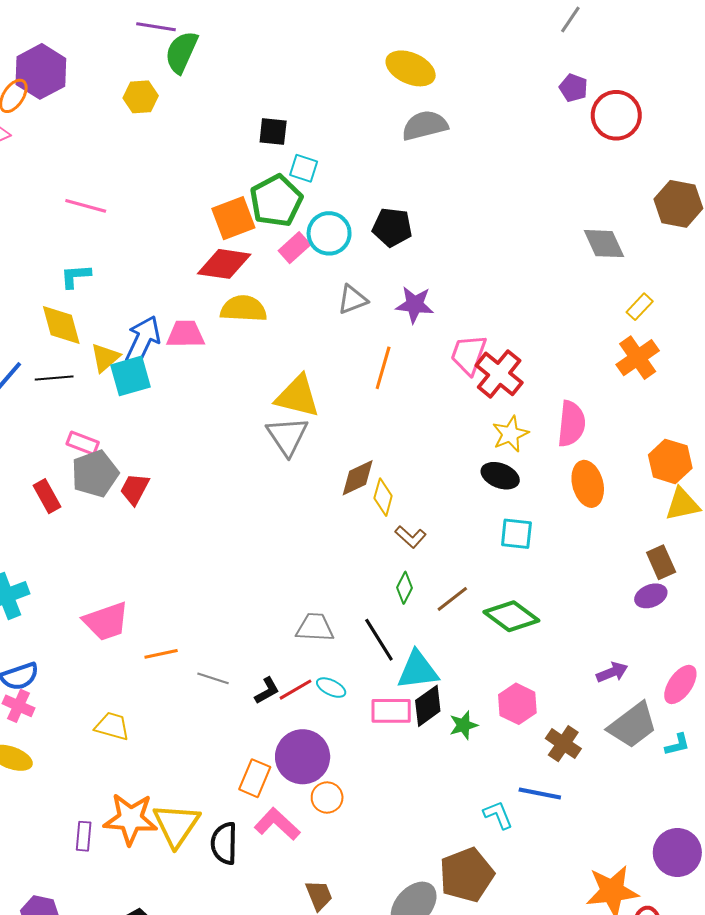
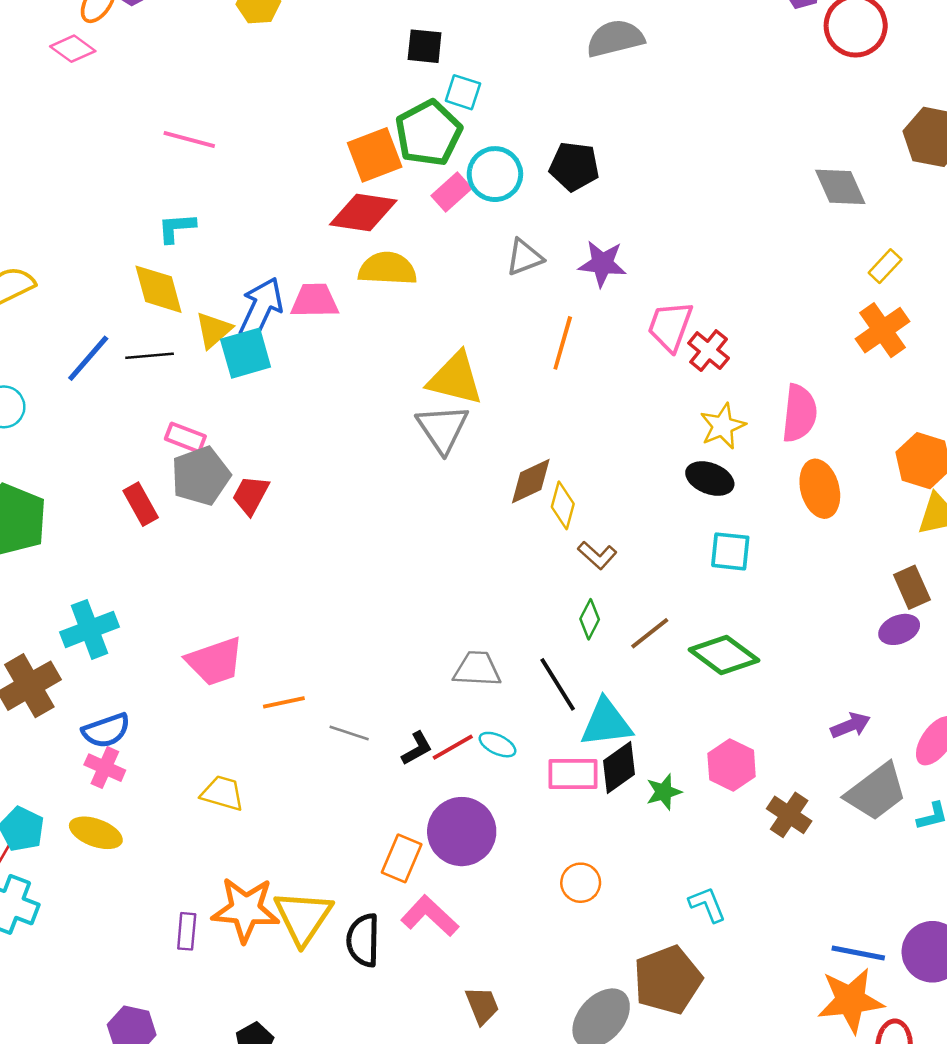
red cross: (499, 374) -> (709, 351), size x0.7
blue line: (540, 793) -> (858, 953), moved
orange circle: (327, 798) -> (581, 883), moved

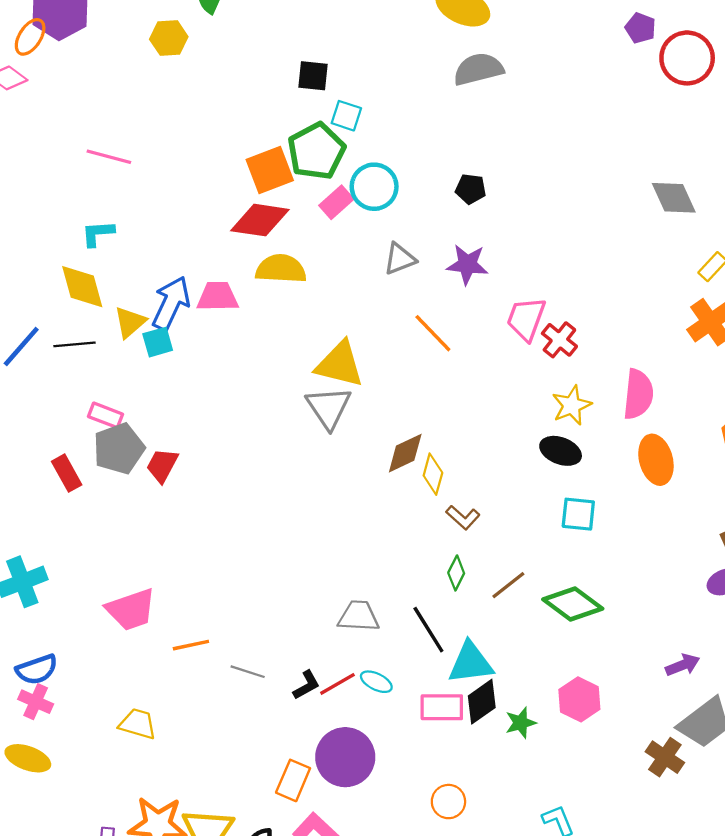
black pentagon: (574, 166) -> (471, 189), moved, size x0.7
orange line: (563, 343) -> (433, 333), turned -60
cyan square: (246, 353) -> (158, 342), size x0.7
brown cross: (789, 815) -> (665, 757), moved

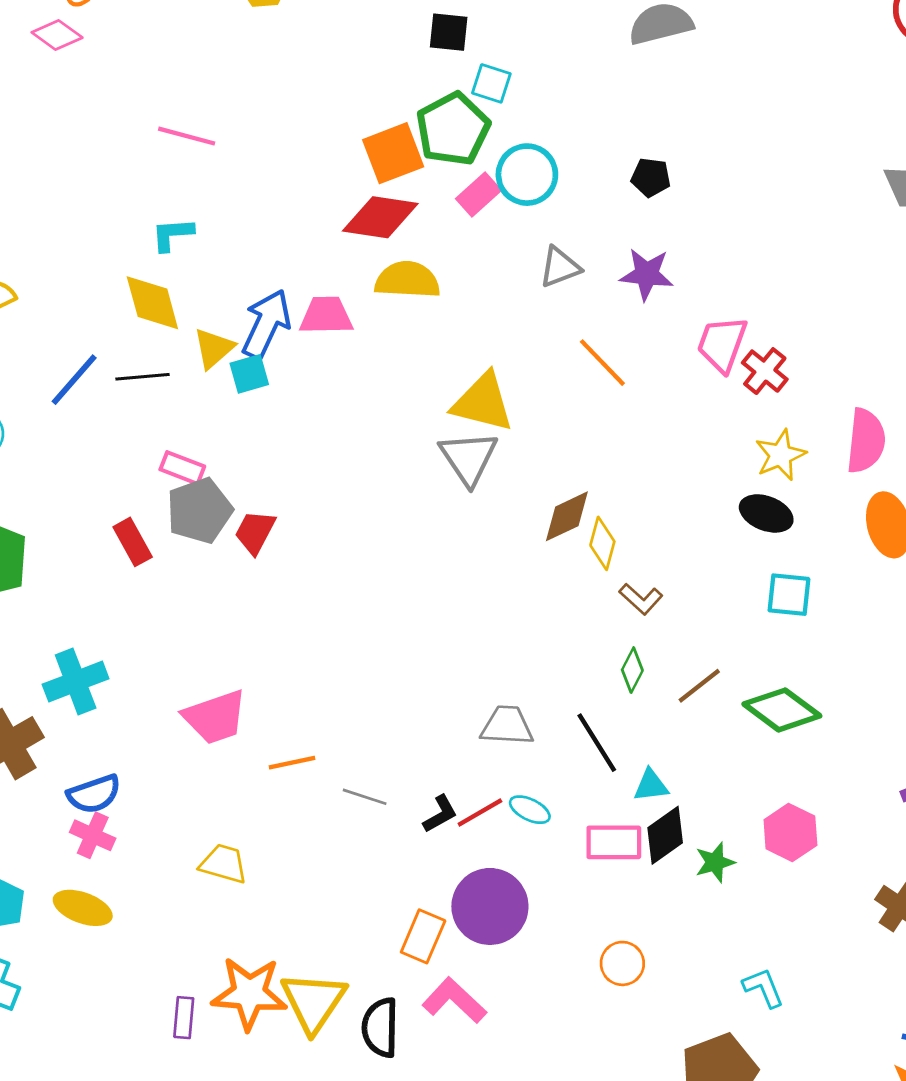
cyan triangle: (471, 663) -> (651, 785), size x0.6

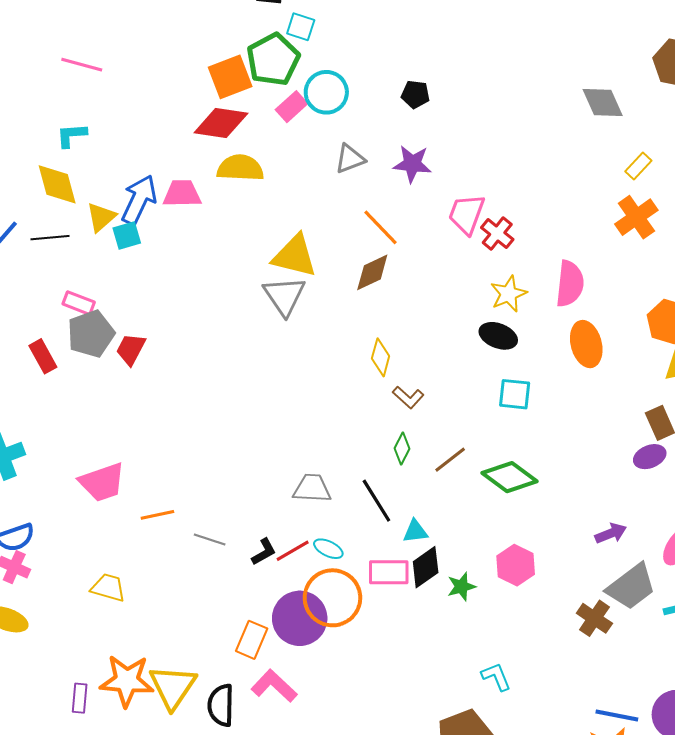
brown diamond: (567, 516) -> (372, 272), moved
orange circle: (622, 963) -> (332, 598), moved, size x1.8

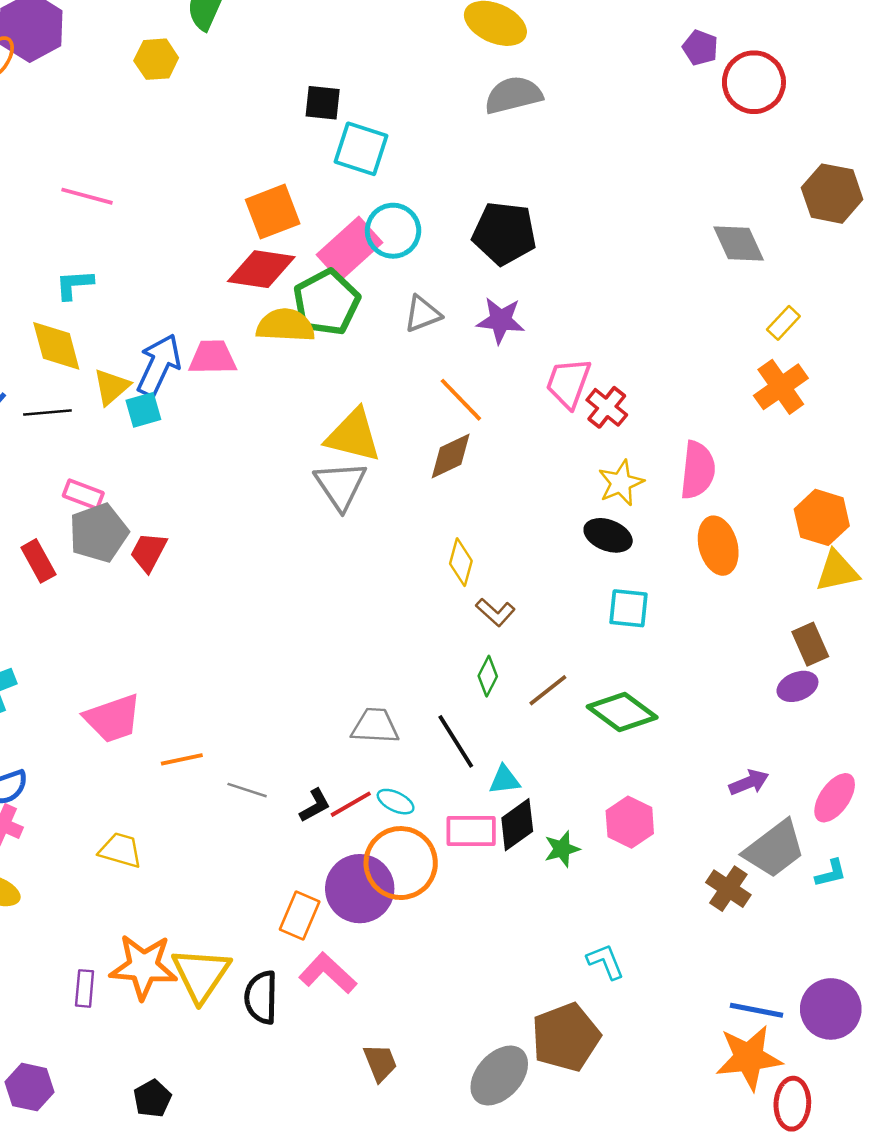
cyan square: (301, 27) -> (361, 149), size x1.5
green pentagon: (273, 60) -> (326, 302), moved
black pentagon: (415, 94) -> (504, 233), size x1.8
pink rectangle: (292, 107) -> (349, 249), size x1.6

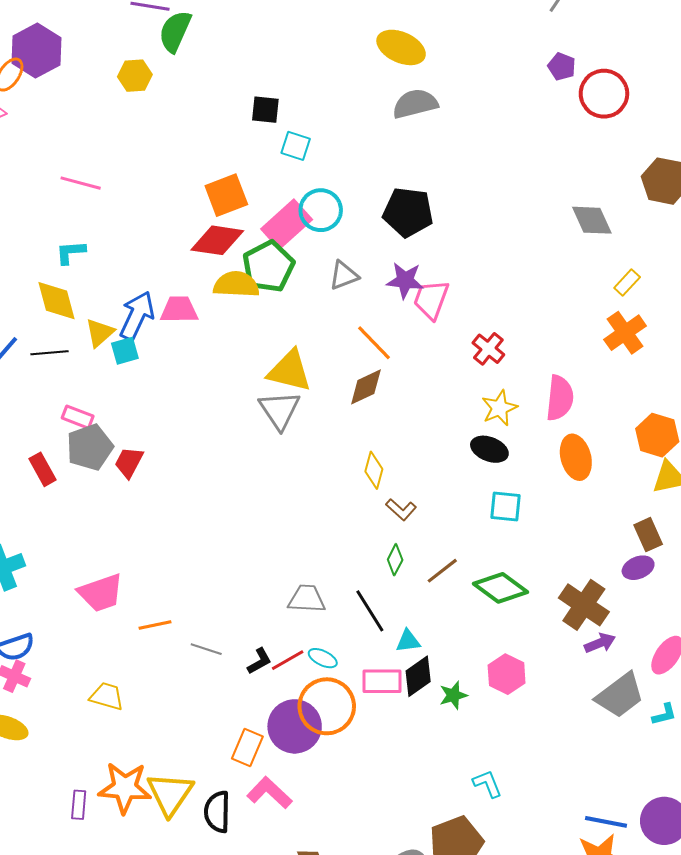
cyan square: (361, 149) -> (296, 146), size x0.7
pink trapezoid: (568, 383) -> (431, 300), moved
brown cross: (728, 889) -> (584, 605), moved, size x1.4

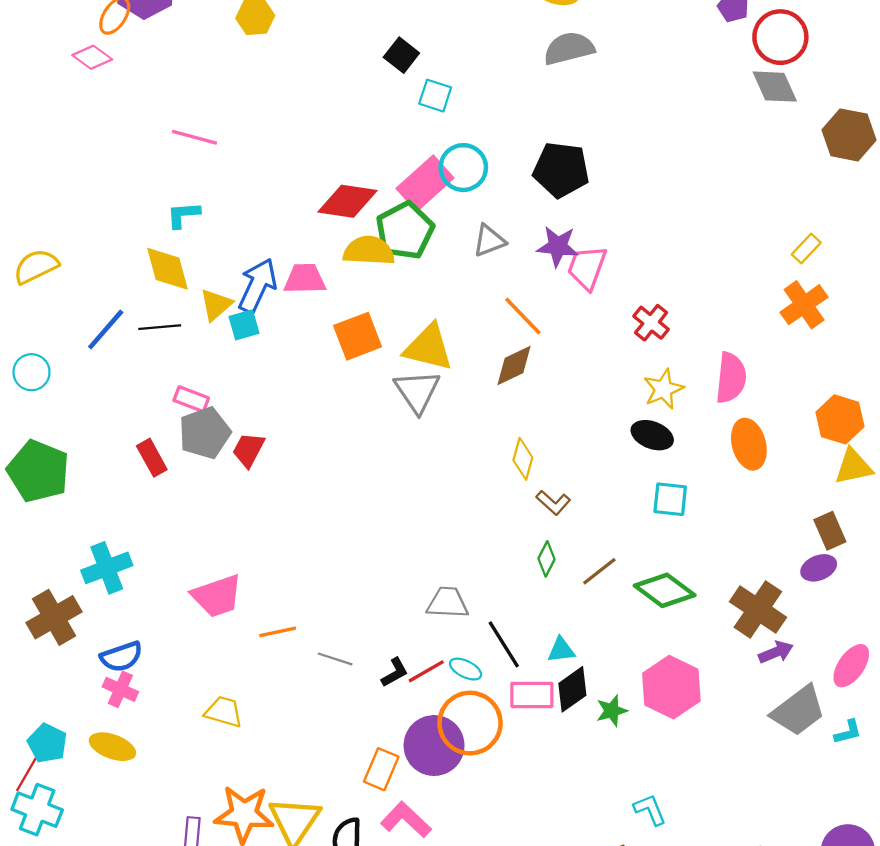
black square: (265, 110) -> (401, 55), turned 32
orange square: (226, 195) -> (358, 336), moved
gray diamond: (592, 220) -> (775, 87), moved
black line: (370, 611) -> (504, 644), moved
pink hexagon: (507, 674) -> (671, 687), size x1.4

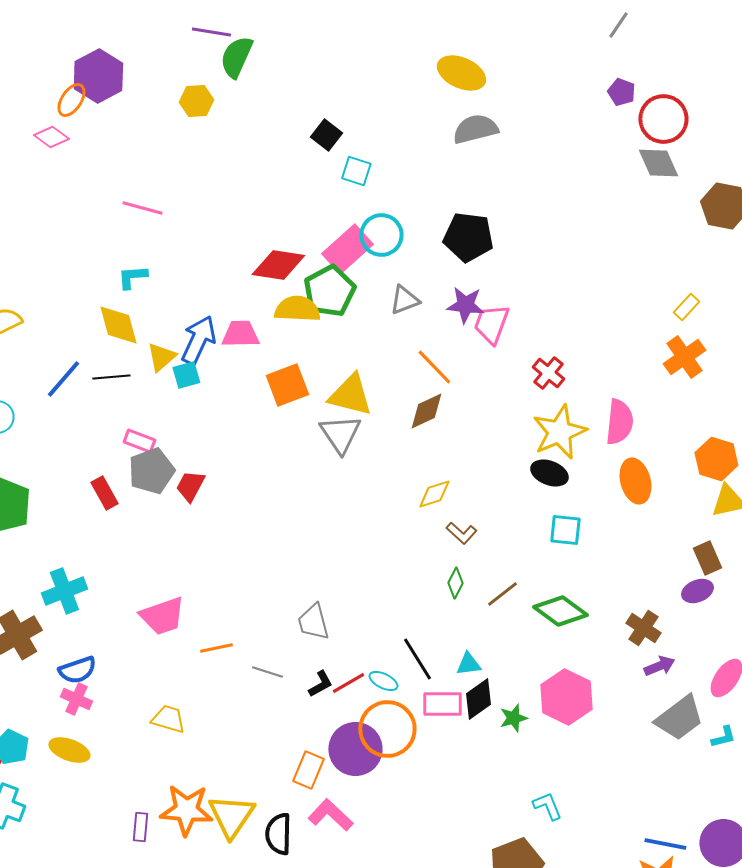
yellow star: (663, 389) -> (559, 432), size x1.5
yellow diamond: (523, 459) -> (434, 494), turned 57
gray trapezoid: (448, 603) -> (313, 622), moved, turned -108
brown cross: (758, 609) -> (643, 628), size x0.7

